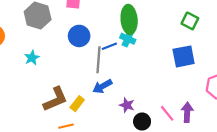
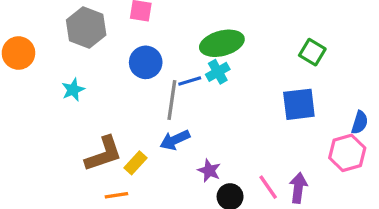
green ellipse: (129, 19) -> (222, 43), turned 76
cyan cross: (128, 39) -> (218, 72), turned 32

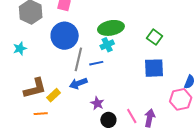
green square: (312, 52) -> (155, 37), moved
blue circle: (146, 62) -> (65, 36), size x1.4
blue line: (190, 81) -> (96, 63), moved

